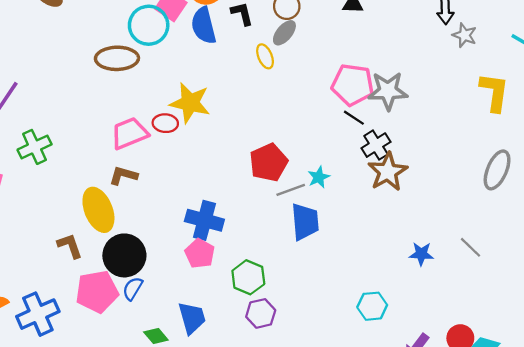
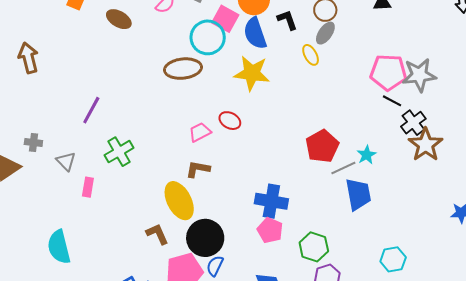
yellow star: (190, 103) -> (252, 73), moved
red ellipse: (165, 123) -> (230, 121), turned 30
pink trapezoid: (130, 133) -> (200, 132), size x0.7
cyan hexagon: (372, 306) -> (393, 259), moved

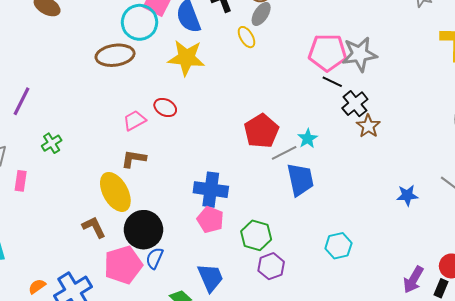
brown star: (426, 145) -> (368, 126), size x0.7
green cross: (119, 152) -> (52, 143), size x0.7

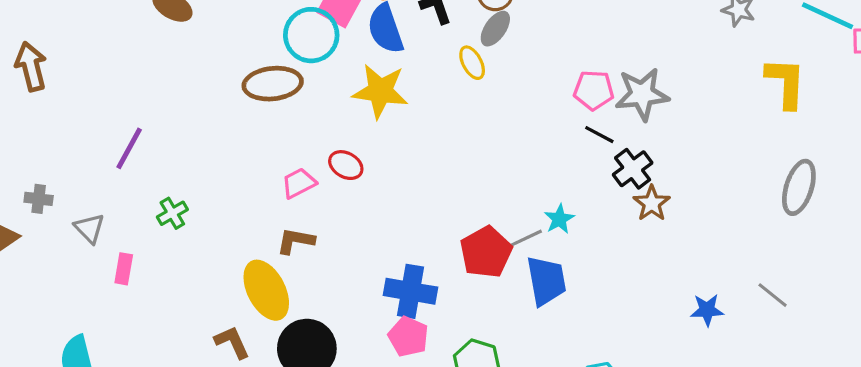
pink pentagon: (328, 53) -> (594, 90), size x0.7
red pentagon: (261, 131) -> (486, 252), moved

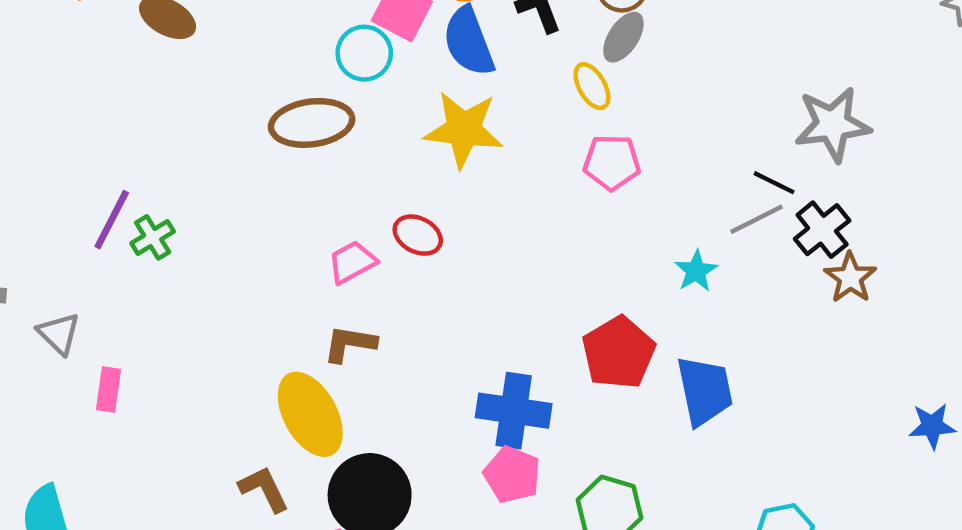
cyan circle: (311, 35) -> (364, 53), size x0.7
pink pentagon: (594, 90) -> (612, 162), moved
green cross: (172, 213) -> (153, 237), moved
cyan star: (559, 219) -> (696, 271), moved
gray line: (523, 240) -> (756, 219), moved

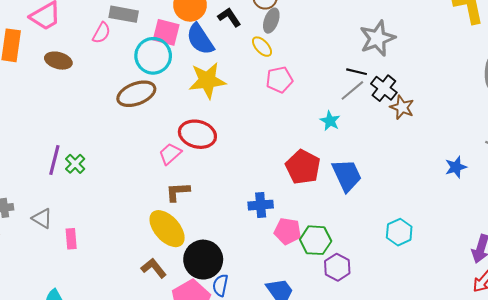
cyan circle: (364, 53) -> (153, 56), size x1.4
red ellipse: (418, 235) -> (197, 134), size x1.6
blue cross: (514, 411) -> (261, 205), size x0.7
pink pentagon: (512, 475) -> (287, 231), moved

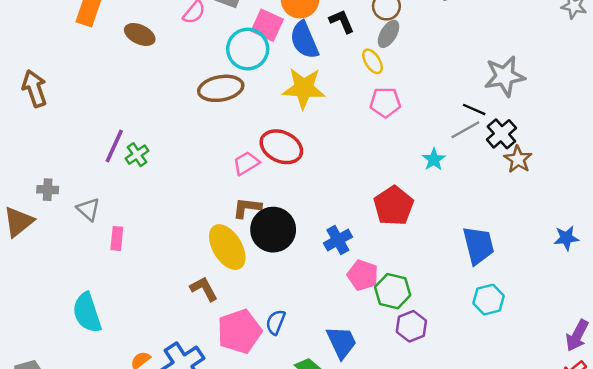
blue trapezoid: (347, 175) -> (478, 245), moved
blue cross: (261, 205) -> (338, 240), turned -35
black circle: (203, 260) -> (273, 230), moved

